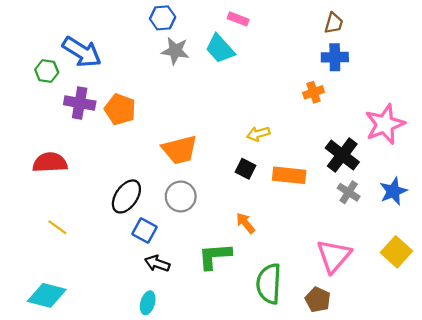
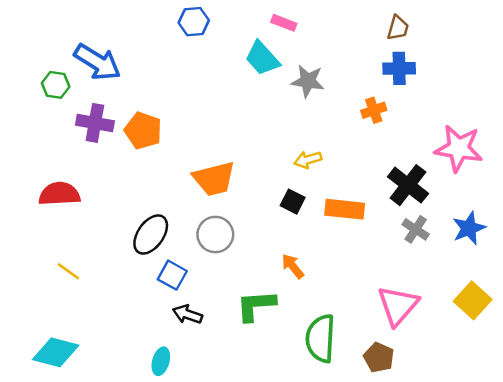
gray star: (175, 51) -> (308, 81), moved
pink star: (385, 124) -> (459, 148), turned 30
cyan ellipse: (148, 303) -> (161, 361), moved

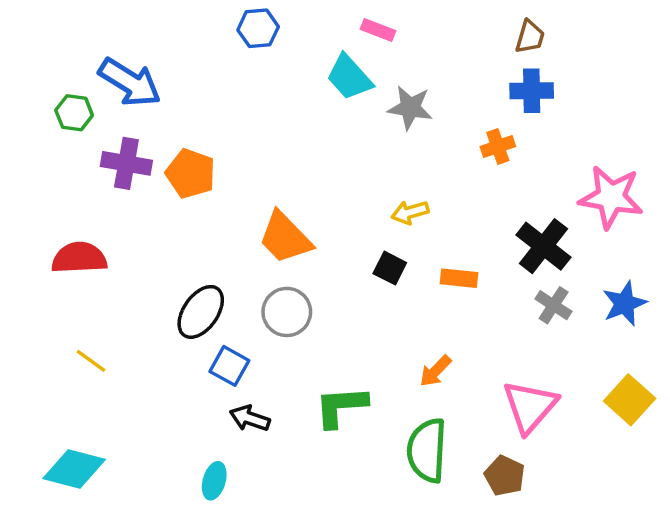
orange trapezoid: (214, 179) -> (285, 238), turned 60
orange rectangle: (345, 209) -> (459, 278), size x0.7
orange arrow: (293, 266) -> (435, 371), moved, turned -96

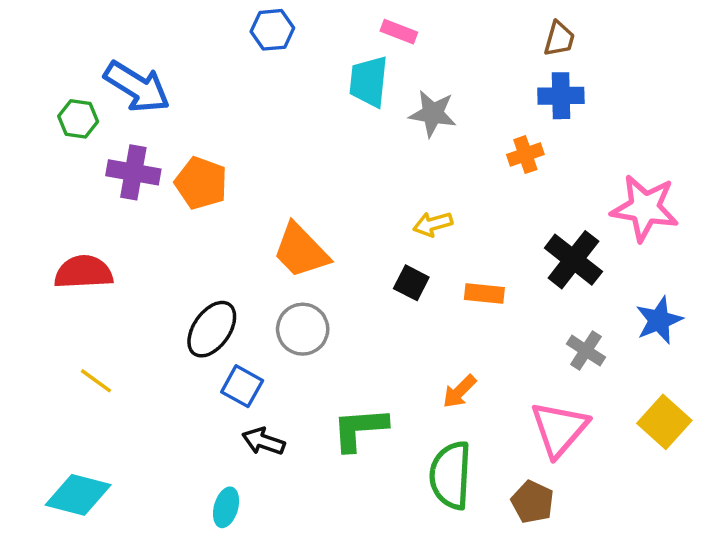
cyan trapezoid: (349, 77) -> (369, 81), turned 48
gray cross: (554, 305) -> (586, 351), moved

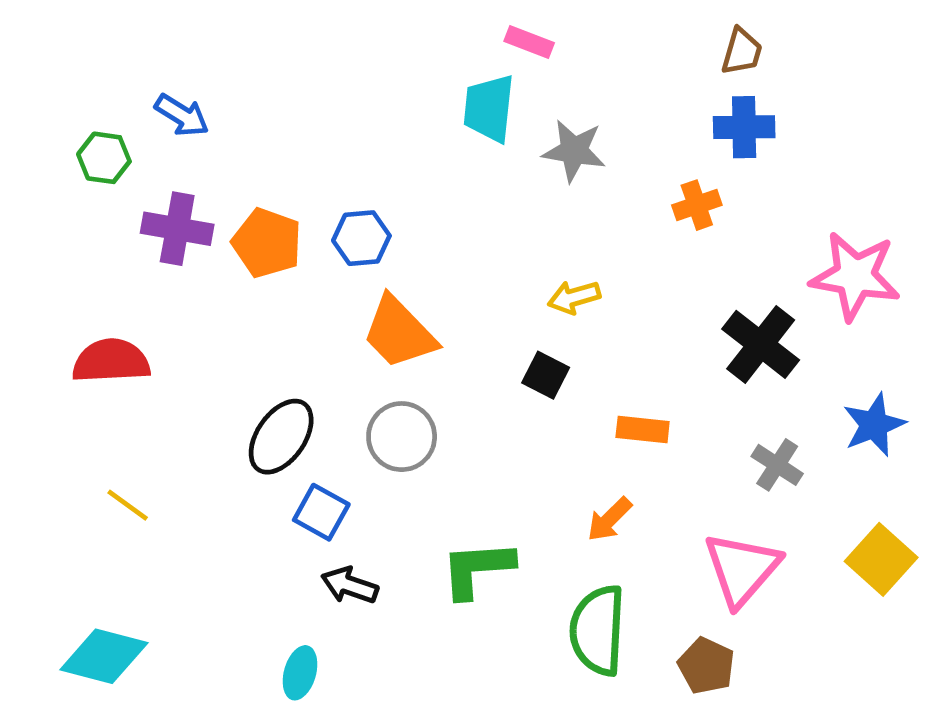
blue hexagon: (272, 30) -> (361, 238), moved
blue arrow: (137, 87) -> (182, 115), size x0.6
orange rectangle: (484, 294) -> (643, 429), moved

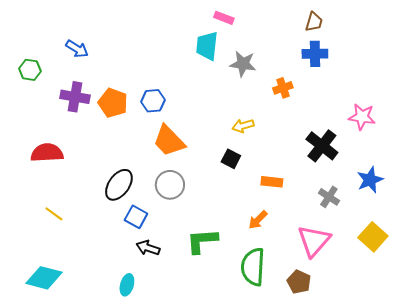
green hexagon: (104, 158) -> (30, 70), moved
orange cross: (697, 205) -> (283, 88), moved
pink star: (855, 276) -> (362, 117), size x0.7

